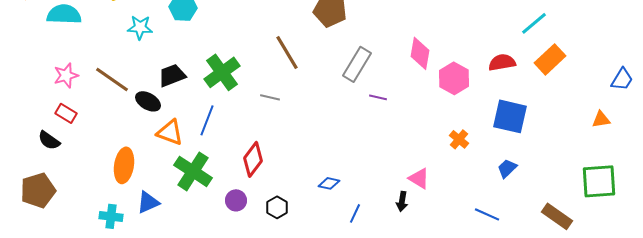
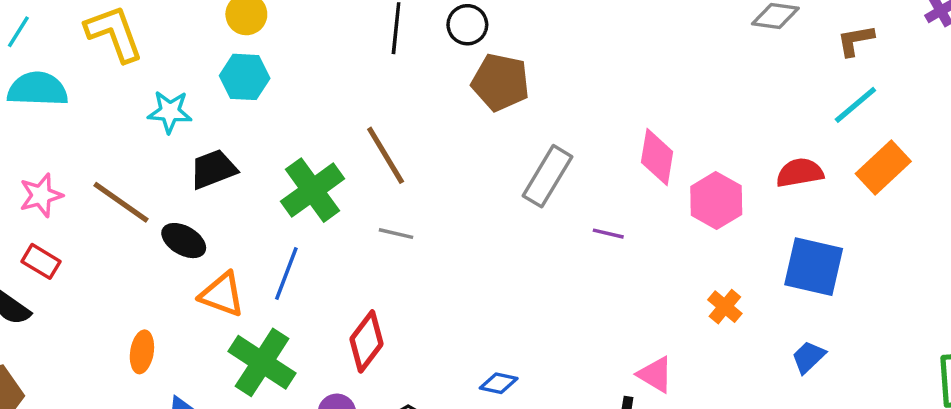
brown line: (287, 52) -> (386, 155), moved
black trapezoid: (172, 75) -> (213, 169), moved
purple line: (378, 97) -> (608, 234), moved
orange ellipse: (124, 165) -> (142, 352), size x0.7

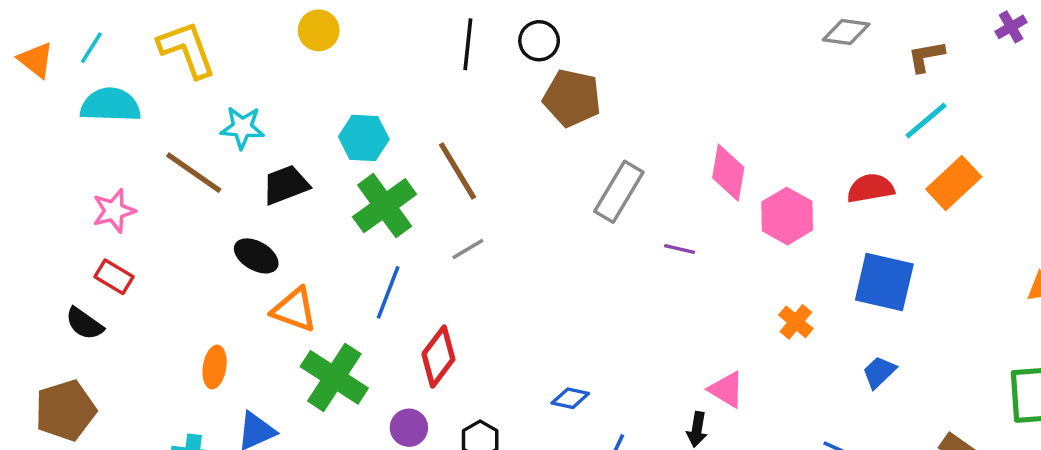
cyan hexagon: (245, 77) -> (364, 138), moved
brown line: (121, 202) -> (194, 173), moved
gray line: (396, 234) -> (468, 249), turned -44
blue line: (286, 274) -> (388, 292), moved

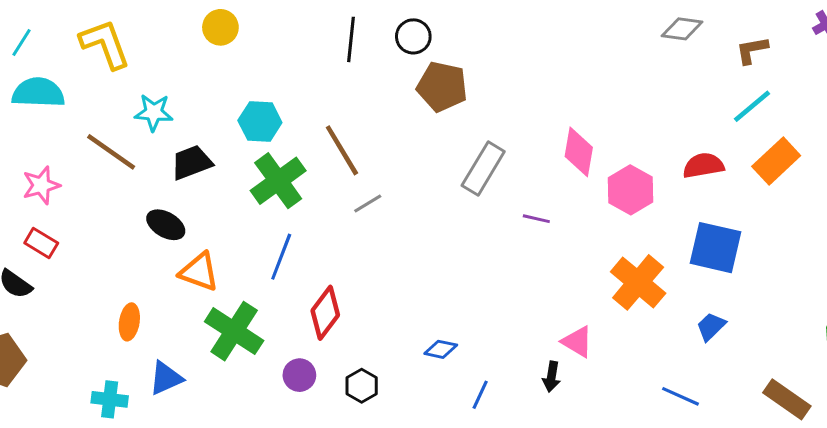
gray line: (468, 249) -> (368, 203), moved
orange cross: (796, 322) -> (638, 282), size x1.8

